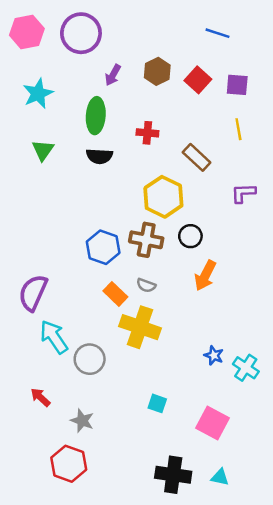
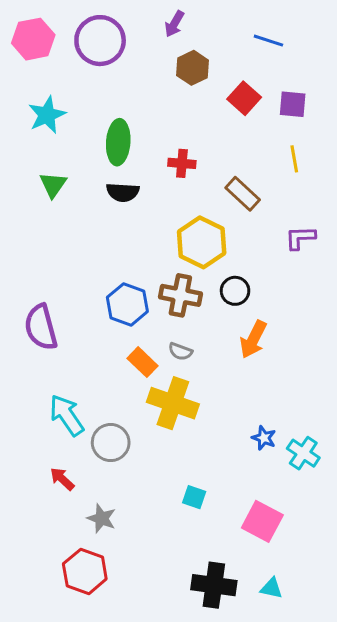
brown hexagon: (157, 71) -> (193, 68), moved
purple arrow: (113, 75) -> (174, 24), moved
purple semicircle: (33, 293) -> (41, 327), moved, turned -39
red arrow: (40, 397) -> (62, 479), moved

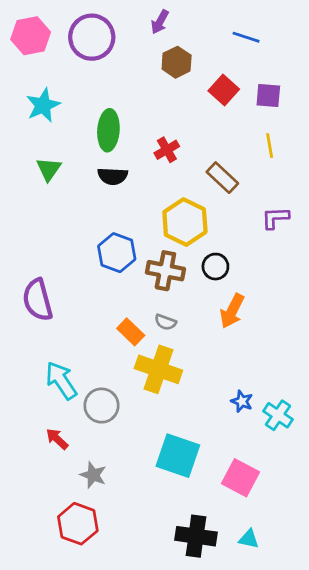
red cross: (182, 163) -> (167, 150), turned -35
blue hexagon: (127, 304) -> (117, 253), moved
cyan square: (194, 497) -> (178, 456), size x2.0

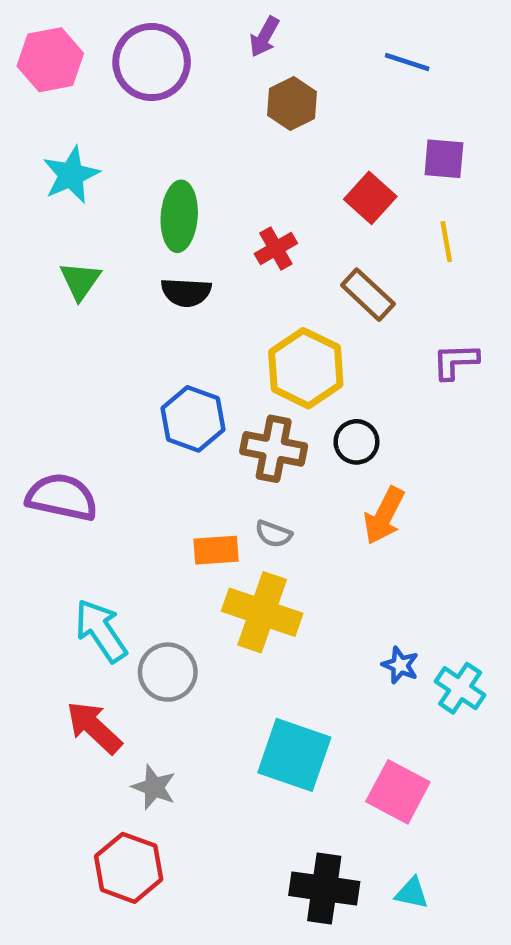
red square: (224, 90) -> (370, 198), moved
purple semicircle: (38, 300) -> (62, 497), turned 117
orange rectangle: (131, 332) -> (216, 550), turned -48
red arrow: (57, 439) -> (94, 727), size x1.5

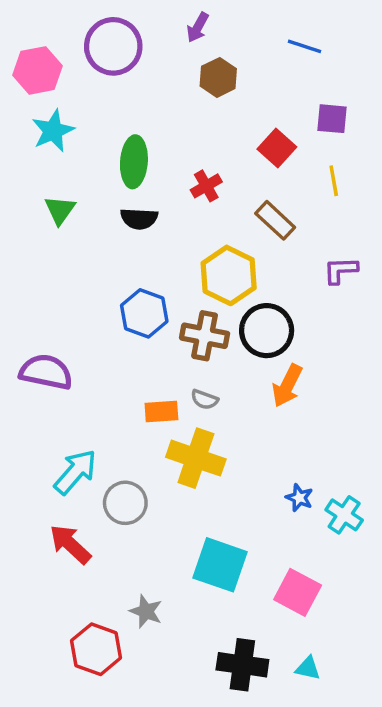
pink hexagon: (50, 60) -> (37, 70), moved
black circle: (356, 442) -> (267, 331), size x1.6
cyan arrow: (101, 631) -> (75, 472), turned 75
gray star: (154, 787) -> (146, 611), moved

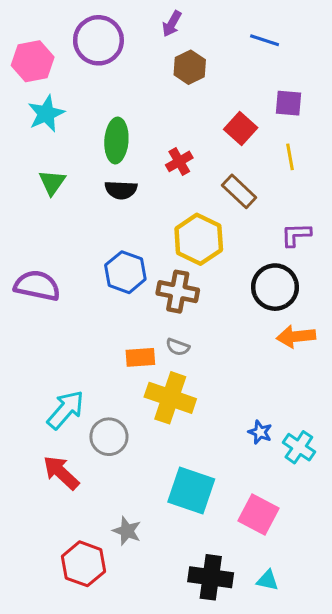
black circle: (267, 331) -> (275, 287), moved
purple semicircle: (46, 372) -> (37, 286), moved
orange arrow: (287, 386) -> (296, 336), moved, turned 57

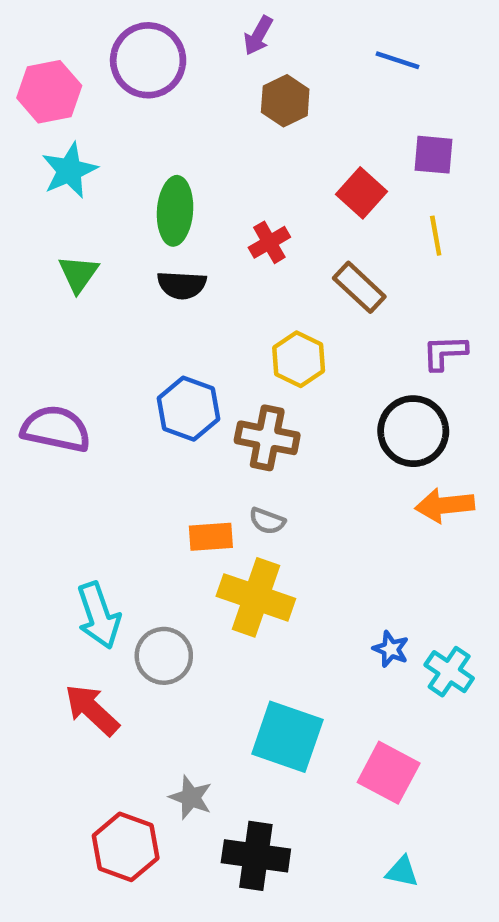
yellow hexagon: (199, 239) -> (299, 359), size x0.7
cyan arrow: (66, 410) -> (99, 615), turned 120
black cross: (211, 577) -> (256, 856), moved

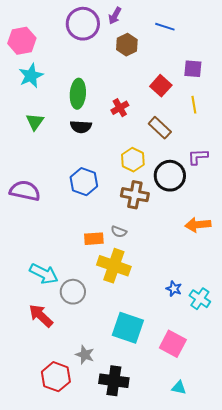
purple circle: (148, 60) -> (83, 24), moved
blue line: (398, 60) -> (165, 27), moved
black circle: (413, 431) -> (170, 176), moved
brown cross: (267, 438) -> (135, 195), moved
cyan arrow: (99, 615) -> (44, 274), turned -44

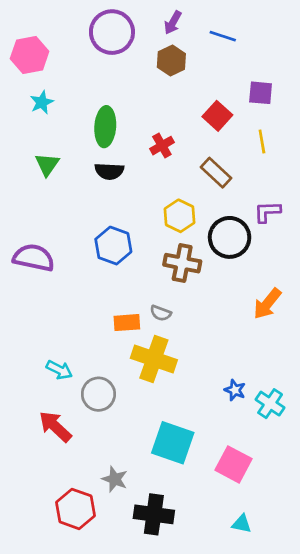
purple arrow: (115, 16) -> (173, 23), moved
cyan star: (31, 76) -> (42, 102), size x0.7
orange arrow: (198, 225) -> (267, 304), turned -45
cyan arrow: (44, 274) -> (59, 370), size x0.7

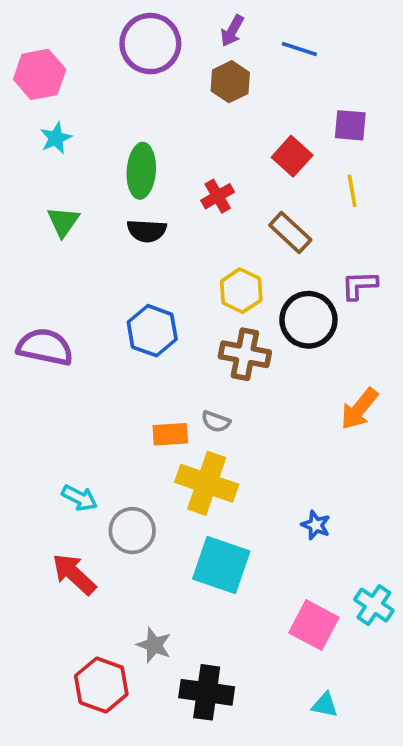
cyan cross: (270, 404) -> (374, 605), moved
cyan square: (173, 443) -> (221, 565), moved

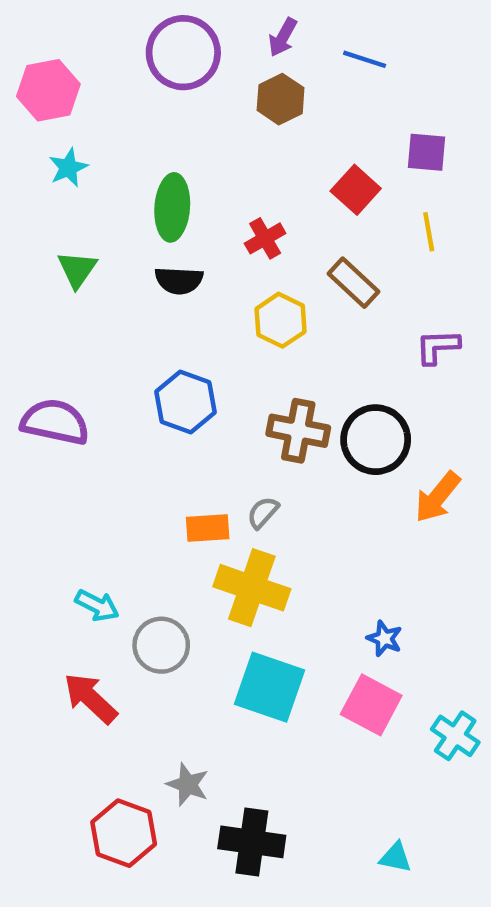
yellow hexagon: (241, 291) -> (281, 320), moved
black circle: (308, 320) -> (376, 440), moved
gray semicircle: (216, 422) -> (263, 513), turned 112
pink square: (314, 625) -> (371, 705), moved

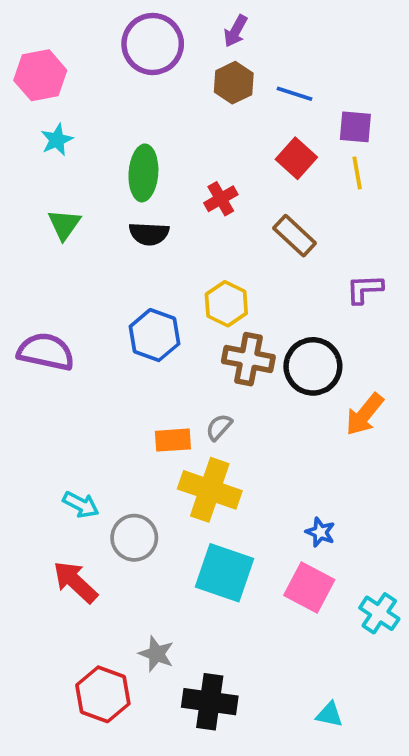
blue line: (365, 59) -> (295, 94), moved
yellow line: (429, 232) -> (357, 173), moved
yellow hexagon: (281, 320) -> (226, 304), moved

